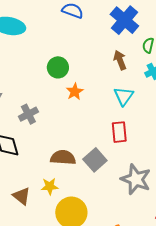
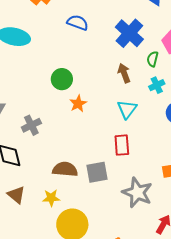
gray square: (95, 160) -> (97, 172), turned 30
brown triangle: (22, 196) -> (16, 195), moved

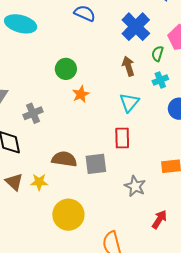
gray star: (137, 193) -> (135, 186), size x0.7
yellow star: (51, 198) -> (39, 182), moved

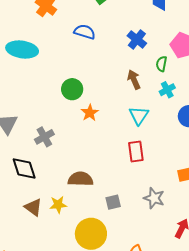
blue cross: (136, 27) -> (137, 39), size x0.7
gray square: (96, 164) -> (113, 202), moved, size x0.7

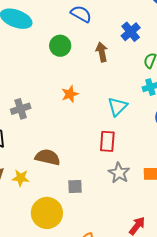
brown arrow: (134, 80) -> (102, 52), moved
green circle: (72, 89) -> (60, 46), moved
gray star: (154, 198) -> (119, 173), moved

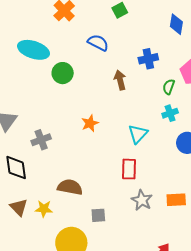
blue cross: (131, 32) -> (148, 59), turned 30
green circle: (60, 46) -> (63, 73), moved

